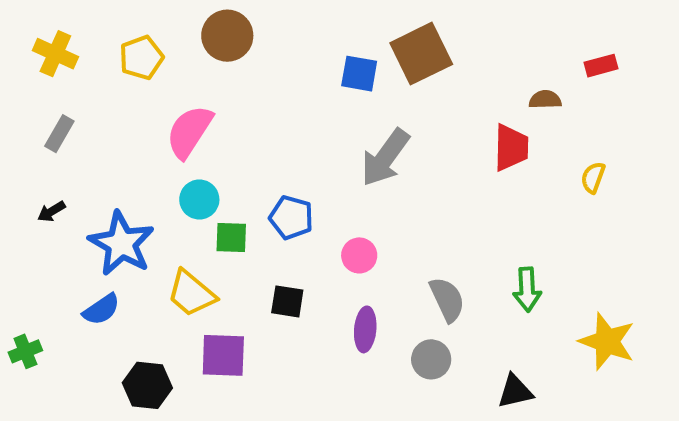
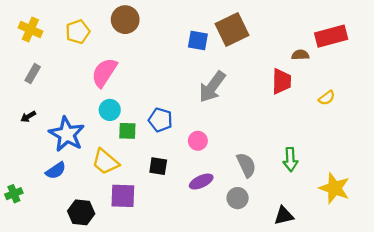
red rectangle: (601, 66) -> (331, 36), size x1.8
yellow semicircle: (593, 178) -> (327, 98), turned -147
purple ellipse: (365, 329) -> (201, 182), turned 60

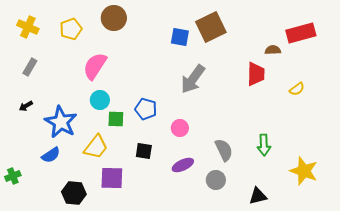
yellow trapezoid: (105, 162) -> (96, 147), turned -92

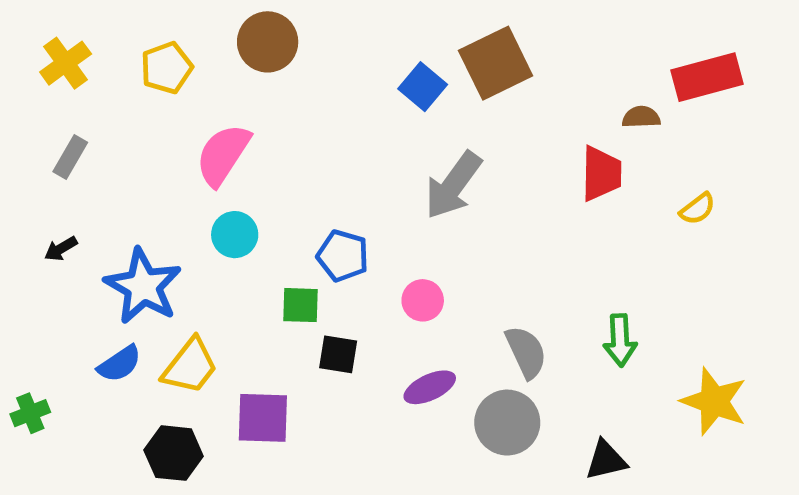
yellow cross: (28, 27) -> (66, 63), turned 30
blue square: (180, 37) -> (423, 87), turned 30
green square: (116, 119) -> (300, 305), moved
yellow trapezoid: (96, 147) -> (190, 366), moved
gray circle: (216, 180) -> (507, 423), size x1.4

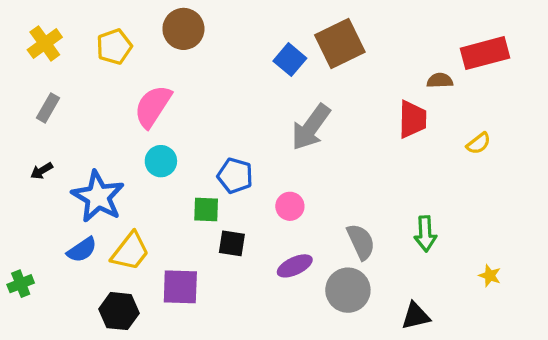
yellow star: (714, 401) -> (490, 276), size x0.5

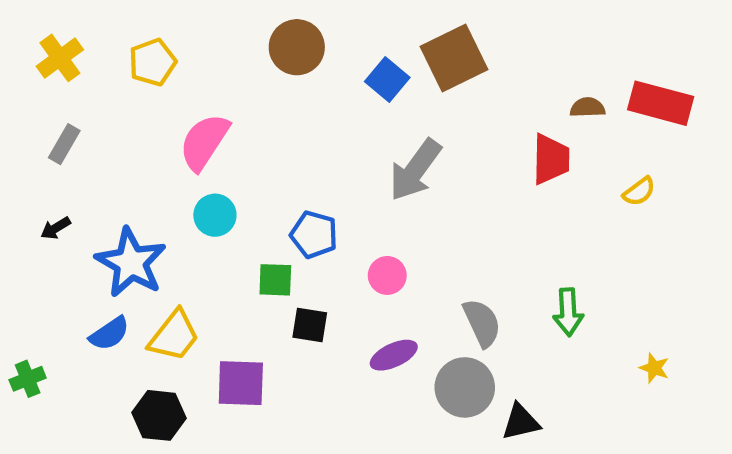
brown circle: (183, 29) -> (297, 47), moved
red rectangle: (485, 53) -> (661, 103), moved, turned 30
black triangle: (416, 316) -> (521, 422), moved

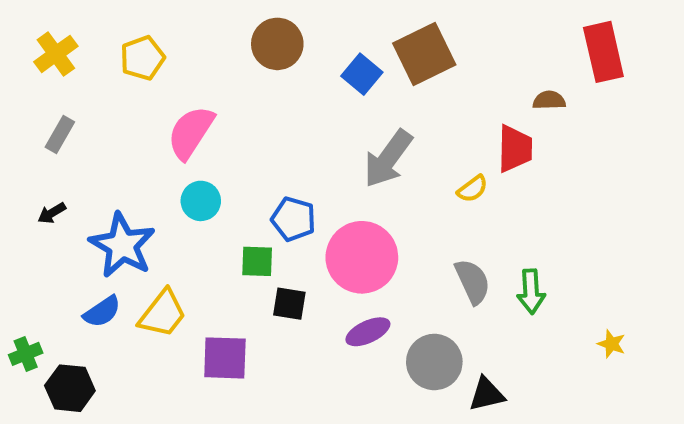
red rectangle: (661, 103) -> (603, 52), moved, turned 62
yellow semicircle: (639, 191) -> (473, 189), moved
pink circle: (387, 275) -> (362, 257), size x2.0
gray semicircle: (482, 323) -> (473, 281), moved
black hexagon: (159, 415) -> (70, 388), moved

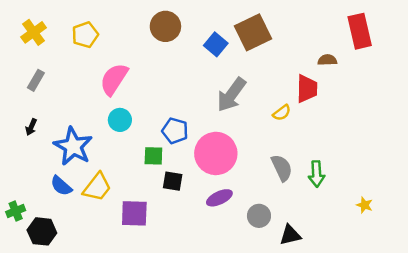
black arrow: (52, 213) -> (31, 127), turned -35
blue semicircle: (102, 312) -> (61, 186), turned 75
gray circle: (434, 362) -> (259, 216), size x0.7

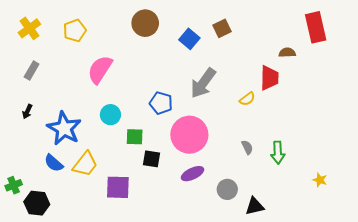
brown square: (253, 32) -> (222, 28), size x0.6
cyan circle: (120, 120) -> (110, 115), moved
blue pentagon: (175, 131) -> (161, 103), moved
gray semicircle: (282, 168) -> (247, 147), size x0.6

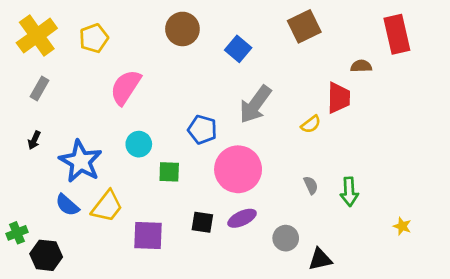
yellow cross: (29, 28) -> (37, 36), size x1.4
brown square: (222, 28) -> (304, 26), moved, size x1.4
black square: (151, 159) -> (202, 222), moved

